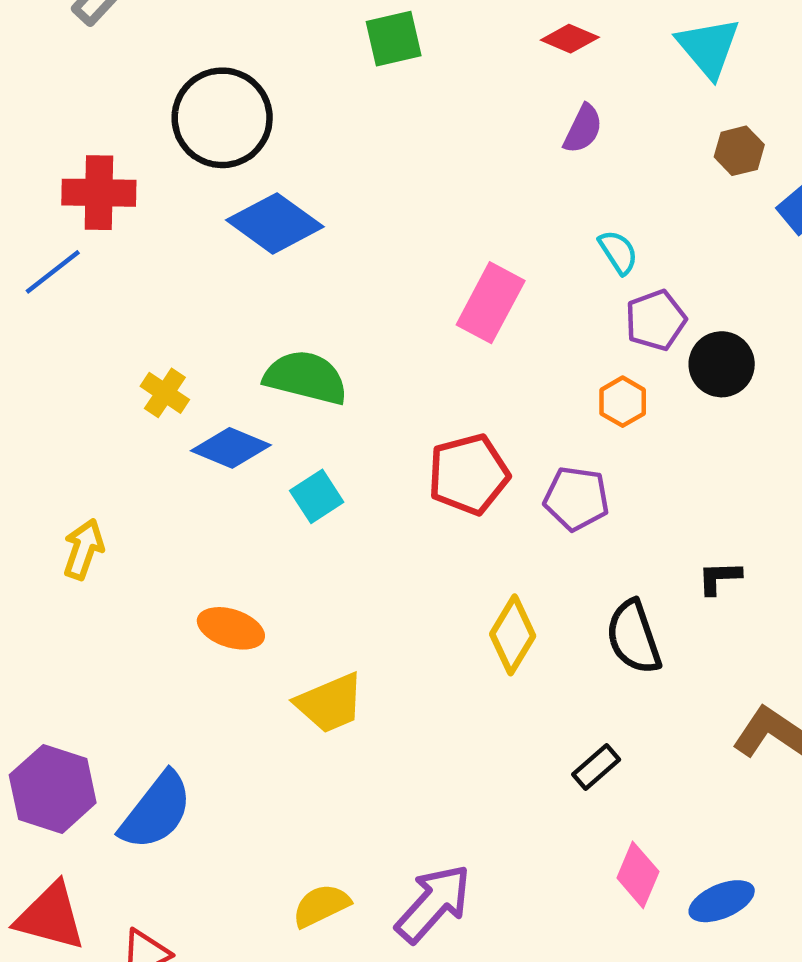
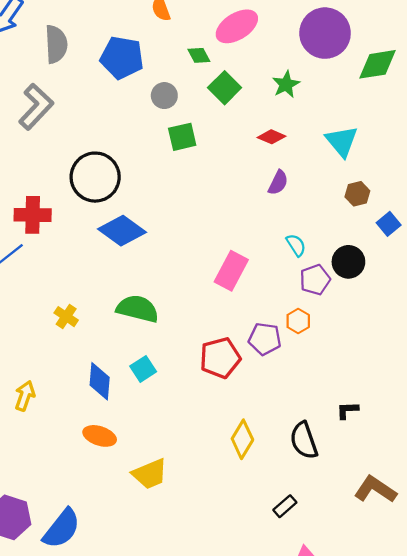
black circle: (722, 364) -> (348, 262), moved
blue diamond: (231, 448) -> (100, 381), moved, turned 72
purple pentagon: (576, 499) -> (265, 339), moved

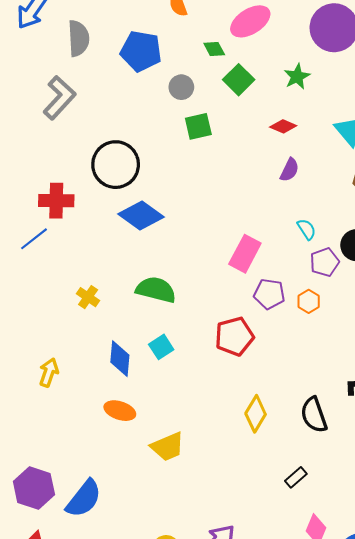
purple pentagon: (265, 339) -> (269, 294), moved

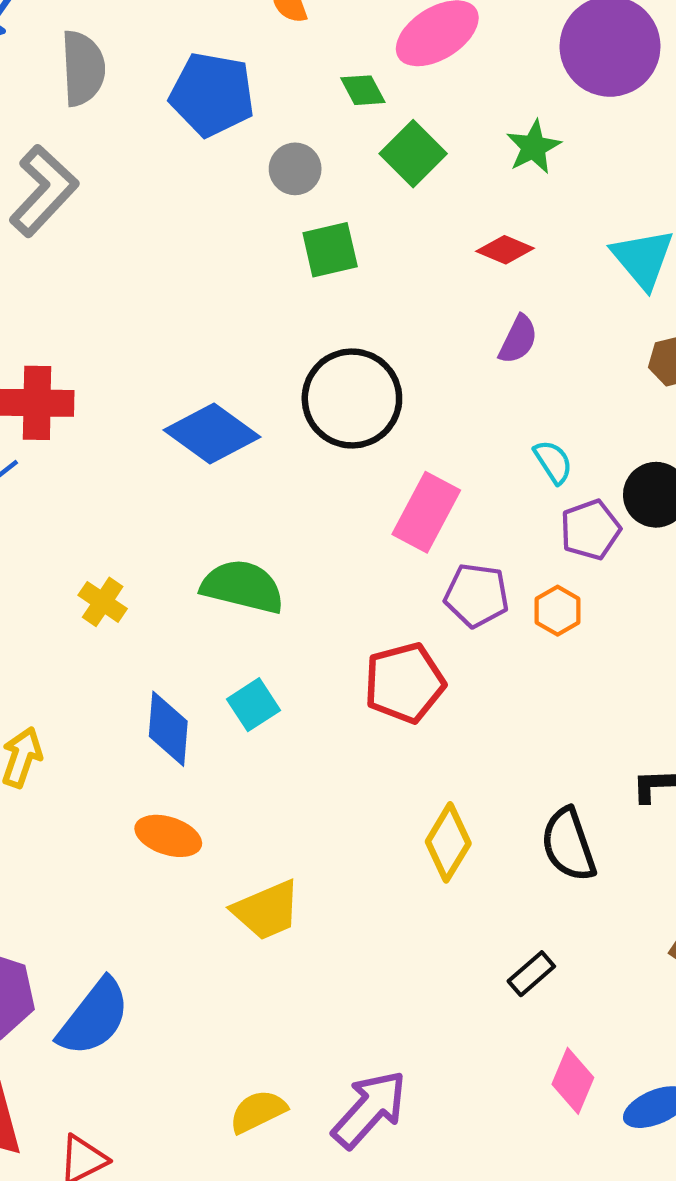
black circle: (116, 165) -> (352, 399), moved

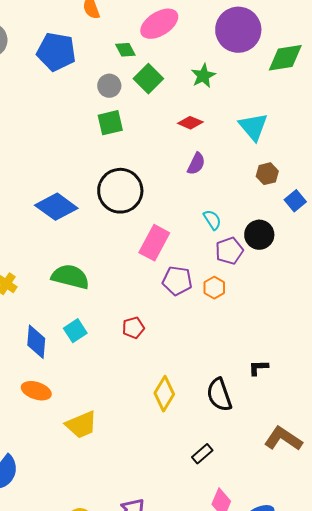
gray circle: (295, 169) -> (109, 86), moved
red pentagon: (404, 683) -> (133, 328), moved, size x0.6

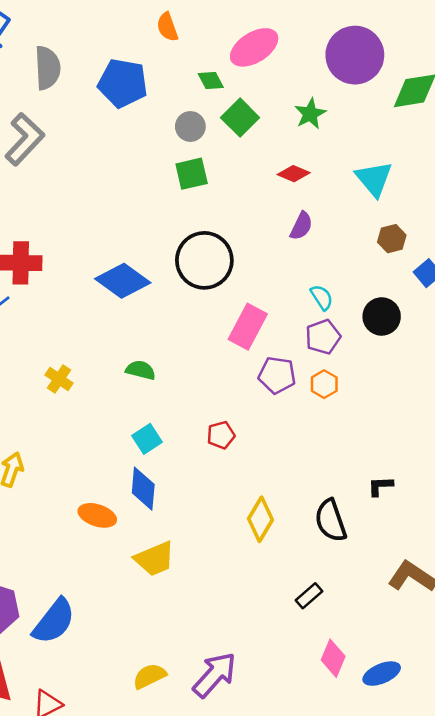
purple pentagon: (229, 251) -> (323, 337), moved
green semicircle: (70, 277) -> (141, 370), size x0.6
blue diamond: (36, 342) -> (143, 489), moved

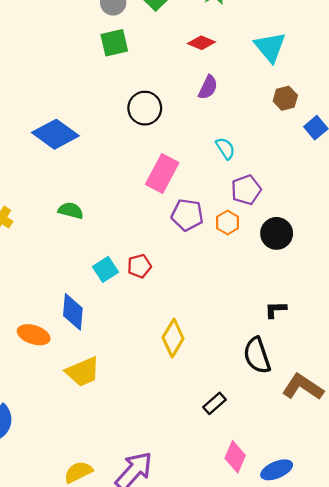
black circle: (204, 260) -> (145, 108), moved, size x0.7
black circle: (382, 316) -> (277, 233), moved
purple pentagon: (323, 337) -> (246, 190), moved
cyan square: (147, 439) -> (106, 269), moved
black semicircle: (331, 521) -> (257, 355), moved

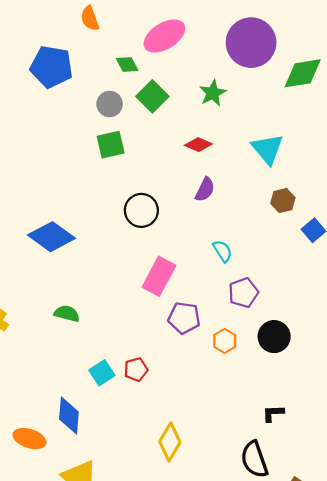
orange hexagon: (228, 223) -> (225, 341), moved

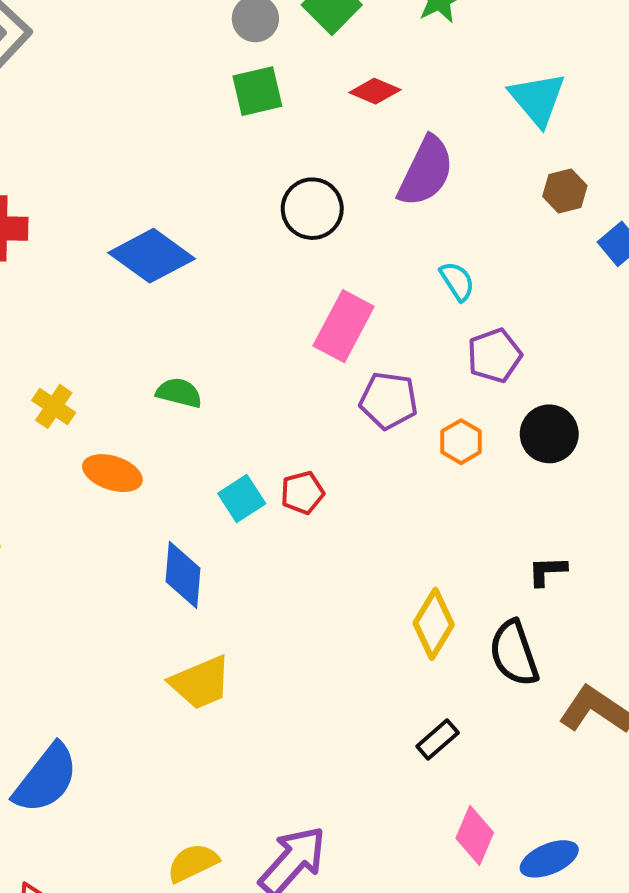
red diamond: (198, 145) -> (375, 91), moved
purple semicircle: (205, 190) -> (426, 171), size x1.6
orange ellipse: (29, 439) -> (112, 473), moved
yellow diamond: (170, 442) -> (434, 624), moved

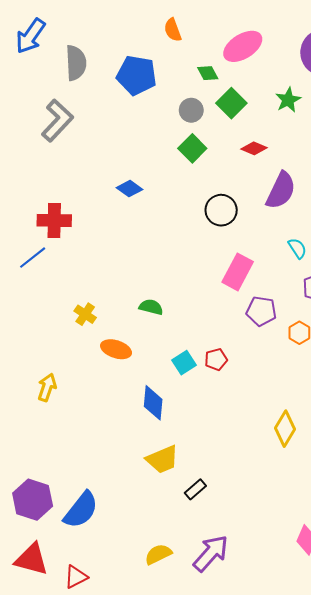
green square: (257, 91) -> (192, 148), turned -32
blue diamond: (152, 256) -> (129, 189), moved, size x0.6
black rectangle: (438, 739) -> (195, 489), moved

